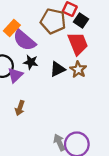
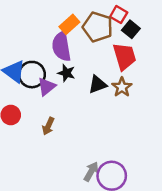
orange rectangle: (12, 28) -> (69, 24), moved
purple semicircle: (24, 40) -> (61, 46), turned 35
gray arrow: (59, 142) -> (91, 172), turned 49

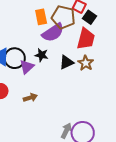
orange rectangle: (69, 24) -> (41, 17), turned -56
purple semicircle: (61, 46) -> (53, 33), moved, turned -110
red trapezoid: (124, 56) -> (86, 39), turned 35
brown arrow: (48, 126) -> (30, 98), turned -128

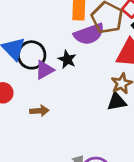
black triangle: (66, 62) -> (117, 102), moved

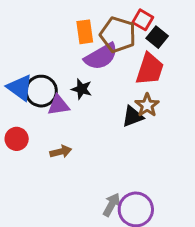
purple triangle: (44, 70) -> (58, 105), turned 30
black triangle: (117, 102) -> (133, 116), moved

